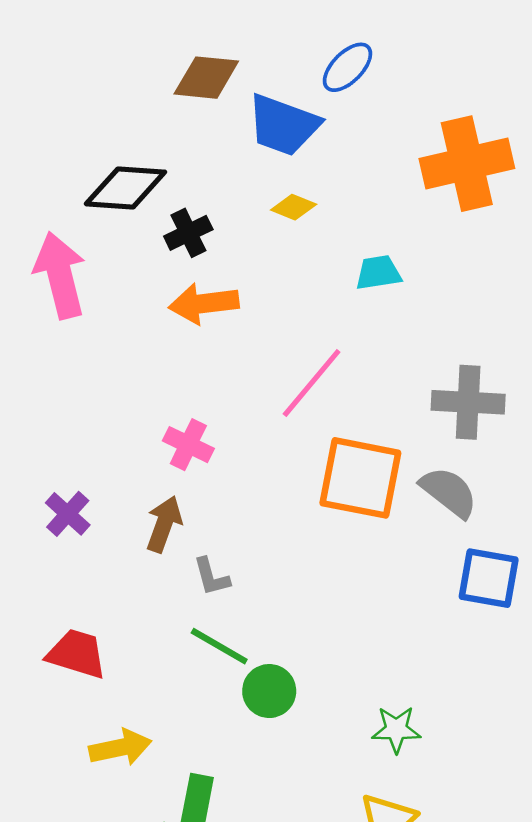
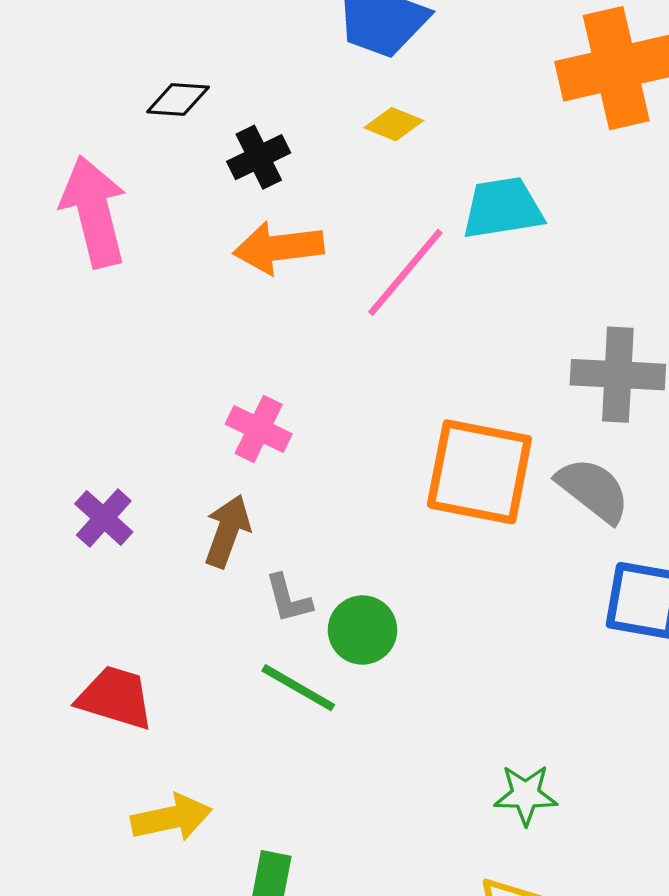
black diamond: (125, 188) -> (178, 99), size x0.6
cyan trapezoid: (378, 273) -> (503, 208), size x1.4
pink line: (312, 383) -> (405, 272), moved
green circle: (269, 691) -> (362, 630), moved

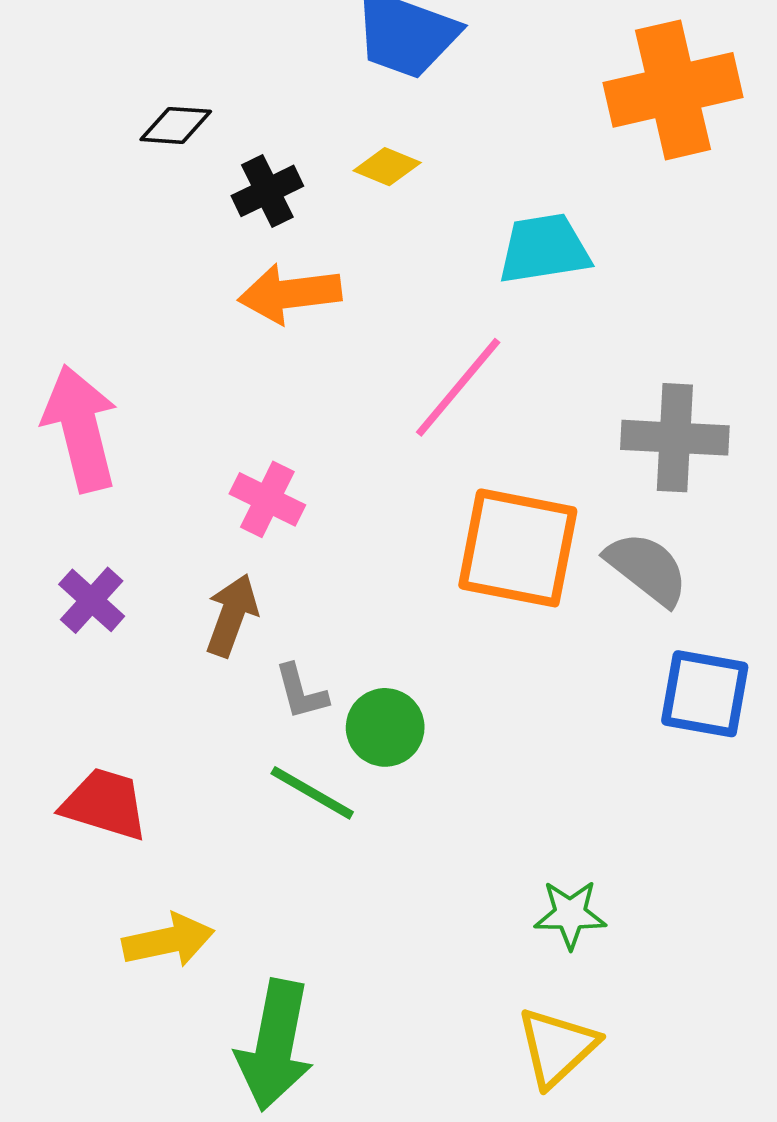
yellow diamond: (394, 124) -> (387, 167), moved
pink arrow: (94, 211) -> (80, 428), moved
pink line: (405, 272) -> (458, 387), moved

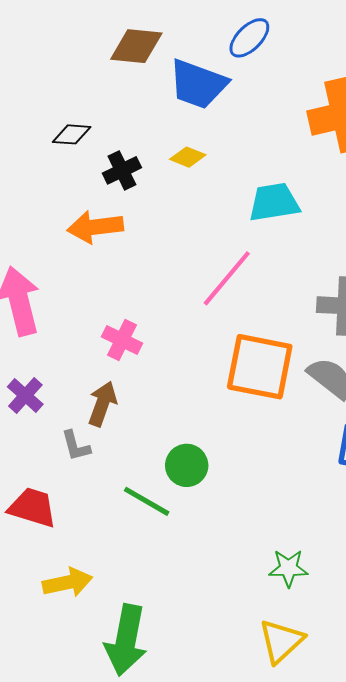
orange arrow: (290, 294) -> (95, 227), moved
gray L-shape: (301, 692) -> (76, 446), moved

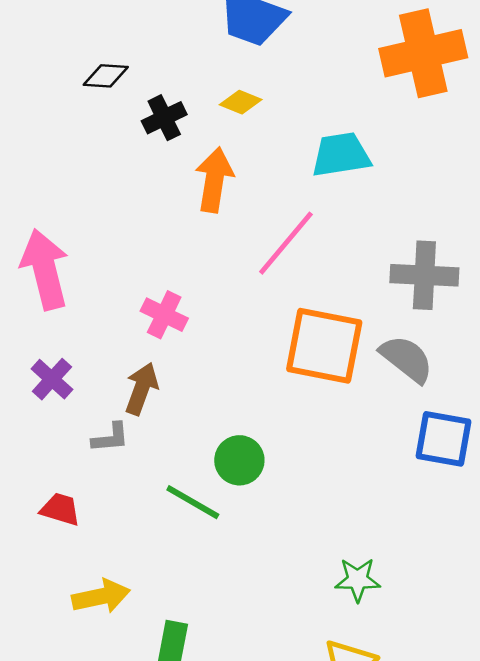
orange arrow: (95, 227) -> (214, 180), moved, turned 106
gray L-shape: (76, 446) -> (110, 438), turned -80
red trapezoid: (33, 508) -> (60, 509), size x0.7

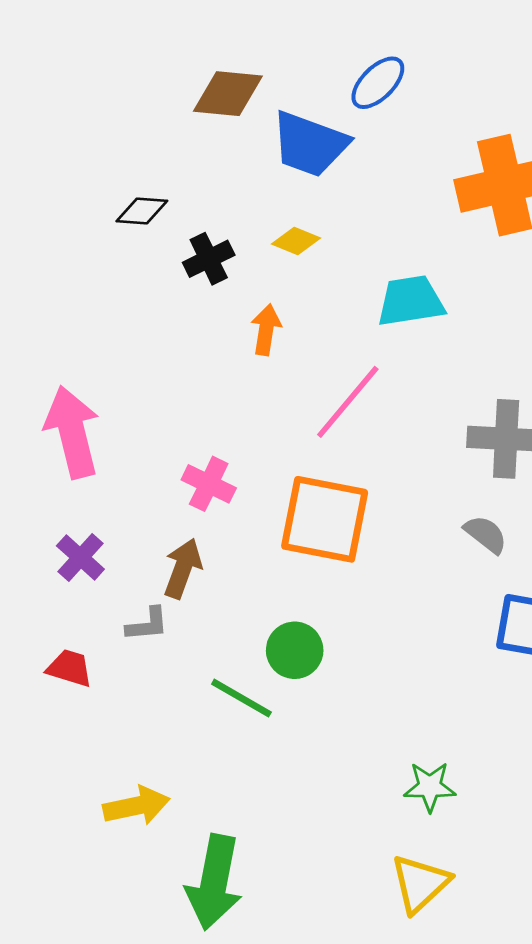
orange arrow: (214, 180) -> (266, 330), size x0.7
orange square: (324, 346) -> (325, 519), moved
gray semicircle: (407, 359) -> (486, 534), size x0.7
red trapezoid: (60, 509) -> (70, 668), moved

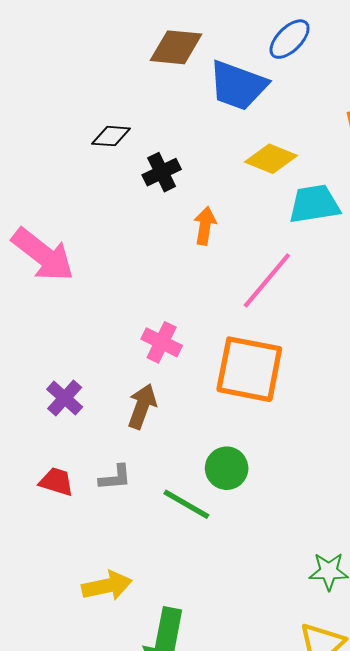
yellow diamond: (296, 241) -> (271, 159), moved, size x1.4
pink arrow: (72, 432) -> (43, 255), moved, turned 142
gray L-shape: (147, 624) -> (115, 477), moved

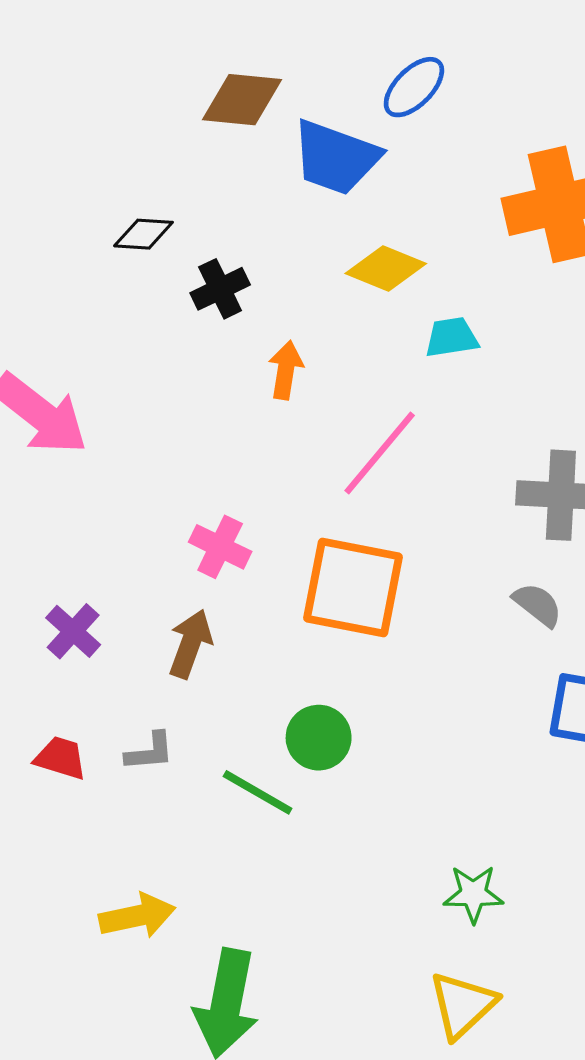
cyan trapezoid: (314, 204) -> (451, 337), size x0.7

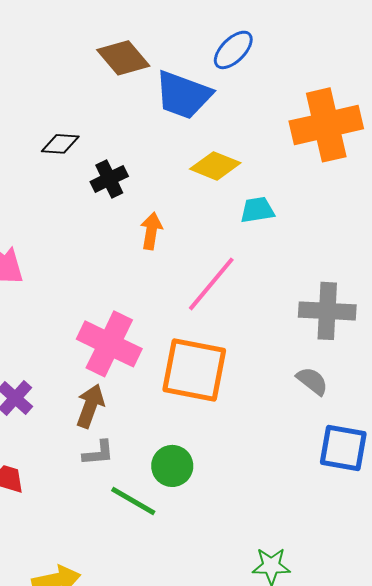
brown diamond: (242, 100) -> (123, 58), turned 44
pink cross: (220, 547) -> (109, 344), size x1.6
gray L-shape: (150, 752) -> (98, 453), moved

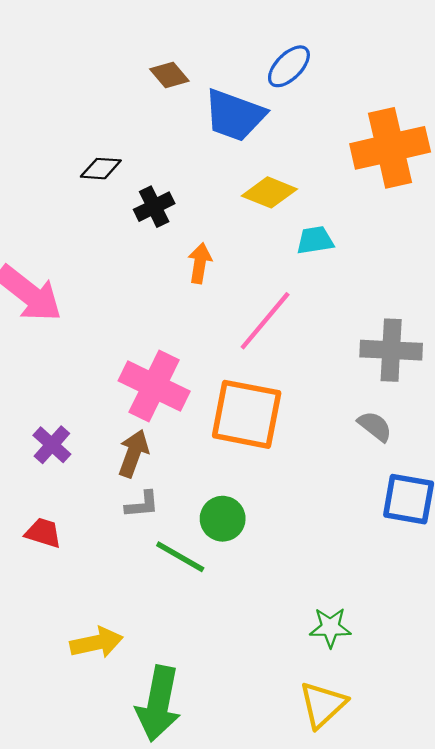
brown diamond: (123, 58) -> (169, 75), size x0.7

